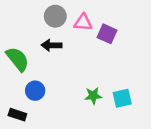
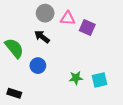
black arrow: (52, 45) -> (42, 37), turned 35
blue circle: (35, 91) -> (38, 66), moved

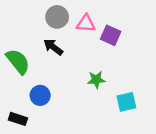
blue circle: (38, 66) -> (40, 95), moved
green star: (76, 78) -> (96, 80), moved

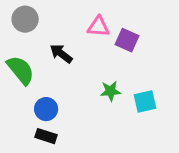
gray circle: (57, 17) -> (25, 19), moved
cyan square: (126, 102) -> (145, 102), moved
black rectangle: (18, 119) -> (46, 136), moved

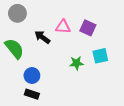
pink triangle: (98, 27) -> (63, 27), moved
cyan square: (145, 102) -> (100, 56), moved

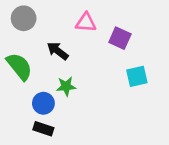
pink triangle: (63, 27) -> (86, 23), moved
green star: (77, 63) -> (66, 86), moved

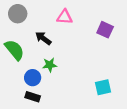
purple square: (120, 38) -> (105, 30), moved
cyan square: (137, 76) -> (103, 87), moved

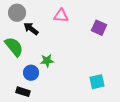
black arrow: (43, 38) -> (31, 29), moved
black rectangle: (33, 97) -> (23, 92), moved

